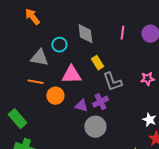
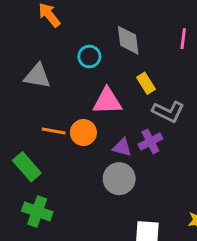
gray triangle: (39, 58) -> (37, 76), moved
orange line: (35, 82) -> (54, 131), moved
gray L-shape: (112, 82) -> (168, 112), turned -45
gray circle: (95, 127) -> (119, 179), moved

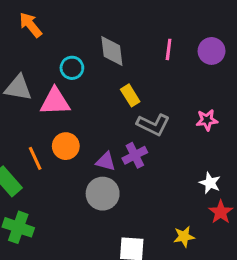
pink triangle: (107, 101) -> (55, 102), moved
orange line: (54, 131) -> (35, 158), moved, turned 55

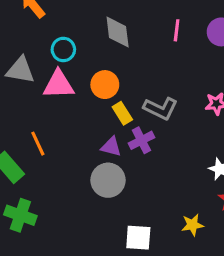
cyan circle: (72, 68) -> (63, 49), moved
yellow rectangle: (130, 95) -> (122, 113), moved
orange circle: (66, 146) -> (105, 85), moved

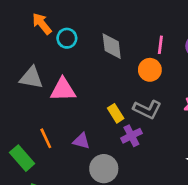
cyan circle: (63, 49) -> (67, 38), moved
orange circle: (105, 85) -> (150, 70), moved
purple triangle: (111, 147) -> (81, 141), moved

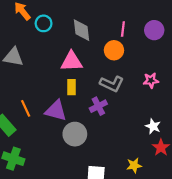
pink triangle: (63, 90) -> (71, 61), moved
yellow rectangle: (116, 113) -> (71, 87), moved, turned 32
purple triangle: (81, 141) -> (56, 111), size x1.5

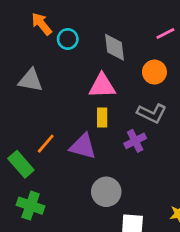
pink line: (123, 29) -> (165, 34), moved, turned 56
orange line: (26, 108) -> (46, 144), turned 66
gray circle: (75, 134) -> (106, 192), moved

